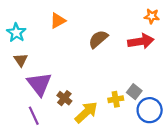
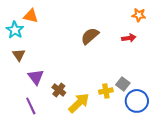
orange triangle: (58, 21) -> (31, 16), moved, turned 42
red arrow: (141, 41) -> (129, 38), size x0.6
purple triangle: (39, 84) -> (36, 77), size x0.7

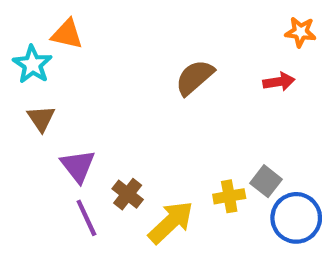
purple line: (31, 106) -> (86, 218), moved

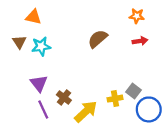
orange star: (301, 32) -> (137, 16), moved
cyan star: (32, 64) -> (41, 46), moved, turned 30
brown triangle: (41, 118) -> (19, 42), moved

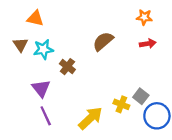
brown cross: (64, 98) -> (67, 67), moved
yellow cross: (115, 99) -> (121, 104), turned 32

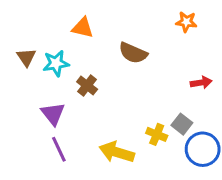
orange triangle: (35, 18) -> (83, 28), moved
brown semicircle: (103, 41) -> (133, 53), turned -115
red arrow: (148, 44) -> (201, 83), moved
yellow arrow: (90, 118) -> (117, 152), turned -120

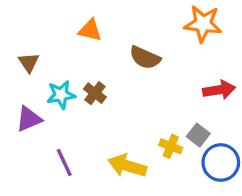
orange star: (186, 22) -> (203, 24), size x1.6
cyan star: (56, 63) -> (61, 95), moved
red arrow: (201, 83) -> (219, 90), size x1.4
purple triangle: (53, 114) -> (29, 119), moved, turned 45

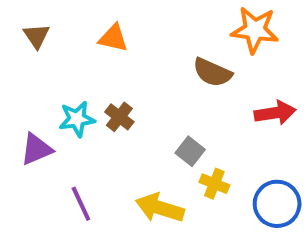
brown semicircle: (145, 58) -> (212, 72), moved
brown triangle: (29, 62) -> (36, 36), moved
gray square: (198, 135) -> (190, 151), moved

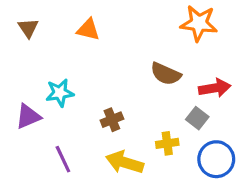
brown semicircle: (212, 72) -> (166, 74), moved
brown cross: (119, 117) -> (112, 120), moved, turned 30
gray square: (190, 151) -> (197, 118), moved
yellow cross: (214, 184) -> (167, 143), turned -30

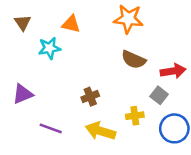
orange star: (199, 23) -> (128, 19), moved
cyan star: (60, 93) -> (49, 48), moved
purple line: (63, 159) -> (51, 128), turned -45

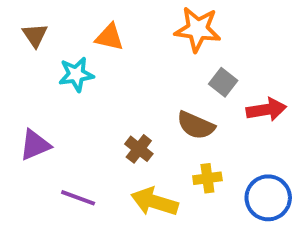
brown semicircle: (134, 60) -> (196, 125), moved
gray square: (159, 95) -> (223, 82), moved
brown cross: (90, 97) -> (139, 149), turned -30

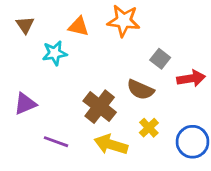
orange star: (198, 29) -> (124, 21), moved
brown cross: (139, 149) -> (100, 107), size x1.6
yellow cross: (207, 178) -> (149, 128), turned -36

